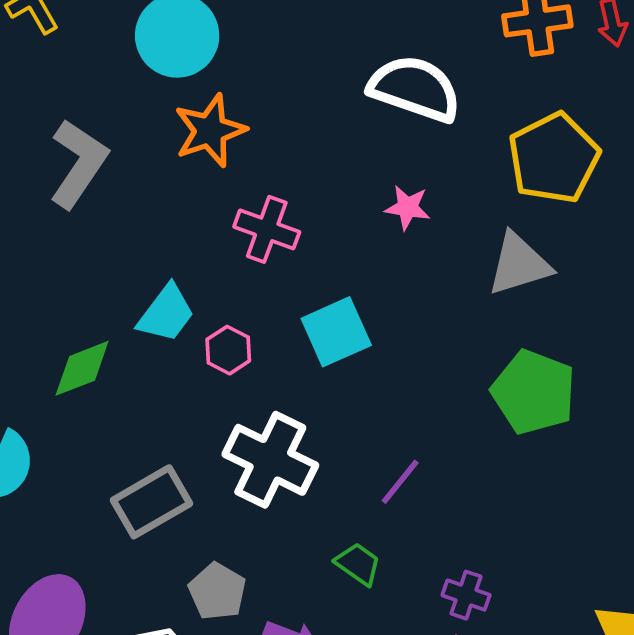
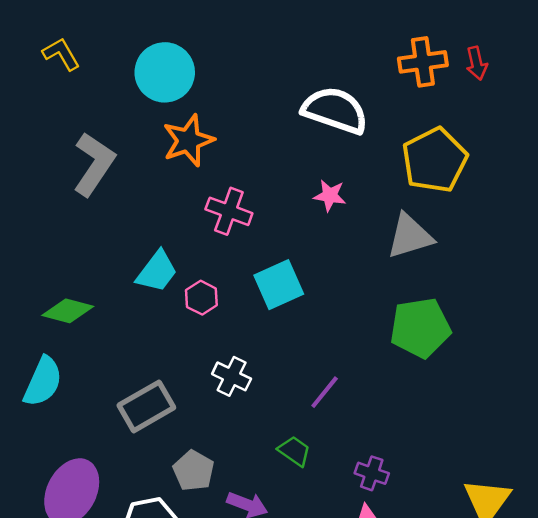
green diamond: (82, 368) -> (68, 311), moved, turned 36
green pentagon: (534, 392) -> (420, 328), turned -30
white cross: (270, 460) -> (232, 376), size x0.6

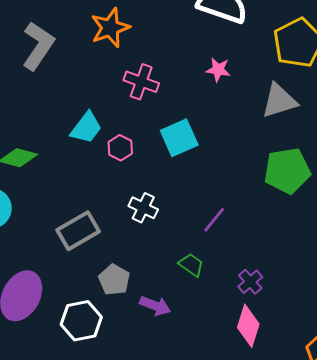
purple cross: (372, 473) -> (250, 282), turned 30

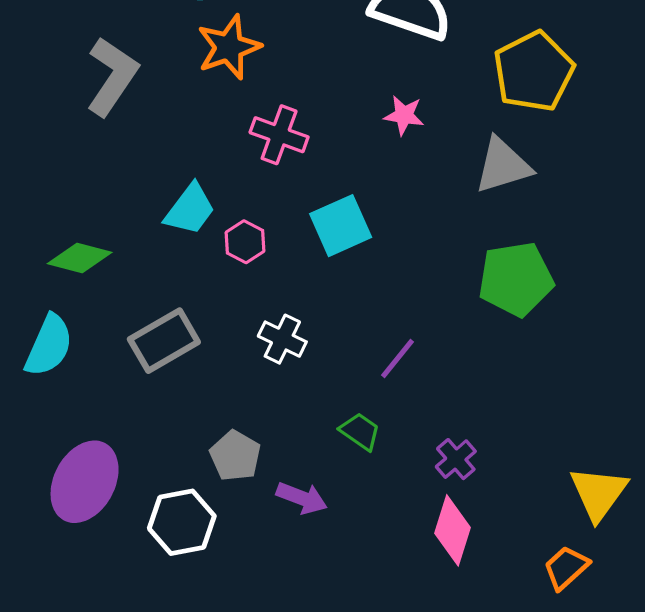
gray rectangle: (78, 231) -> (164, 341), moved

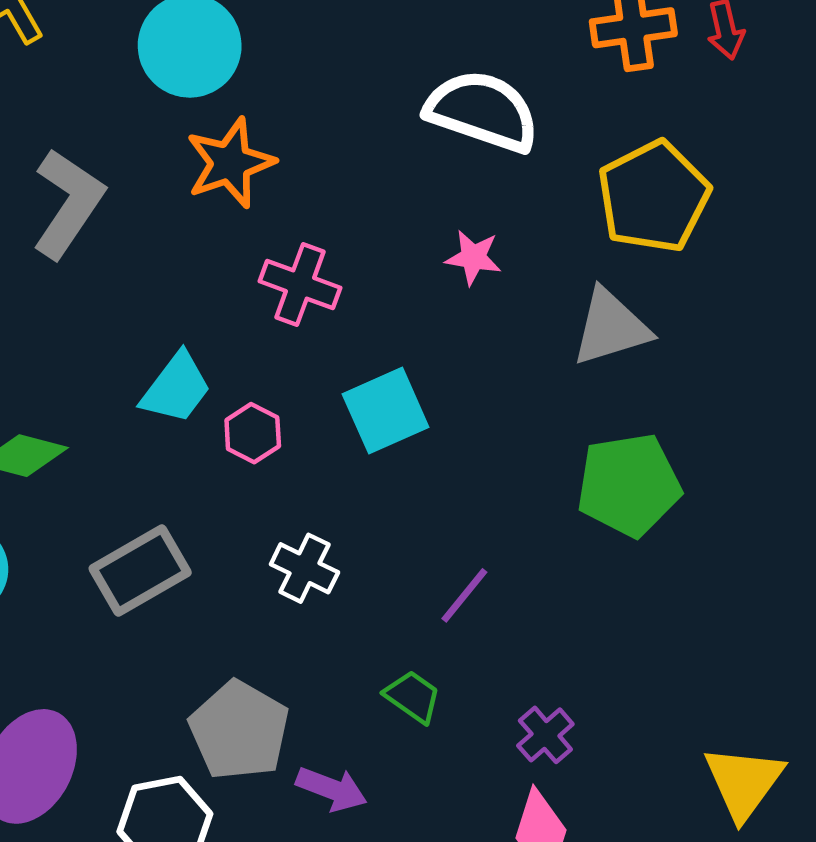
gray pentagon: (235, 456) -> (239, 730), size x1.4

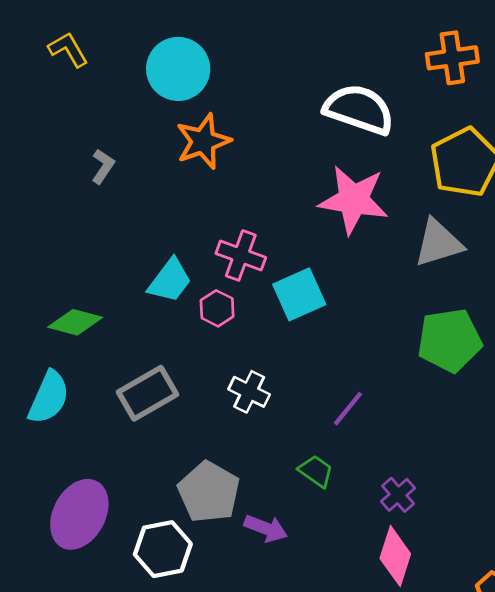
gray L-shape: (68, 203) -> (103, 166), size x0.5
pink star: (473, 257) -> (354, 200), size x2.0
pink cross: (300, 284) -> (241, 255), moved

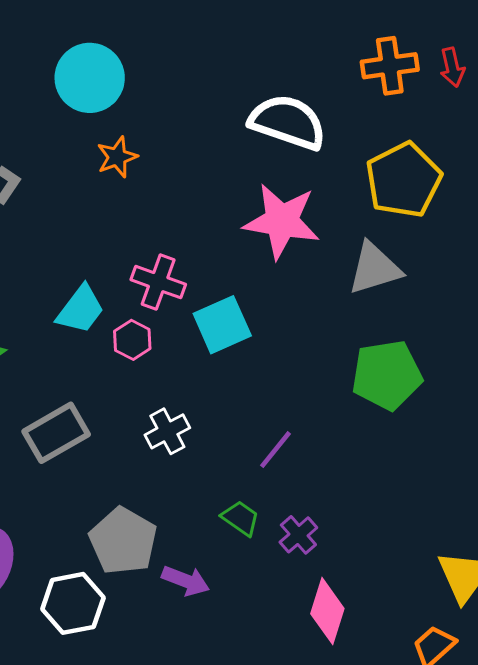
orange star: (203, 141) -> (117, 157), size x0.7
white cross: (249, 392) -> (167, 431), turned 36
purple cross: (398, 495) -> (298, 535), moved

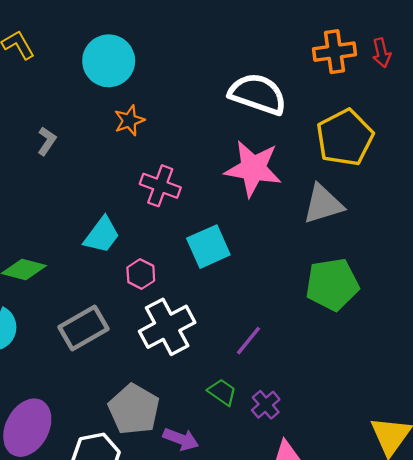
pink cross: (158, 282) -> (160, 186), moved
pink hexagon: (132, 340) -> (141, 274), moved
white cross: (167, 431) -> (167, 327), size x1.6

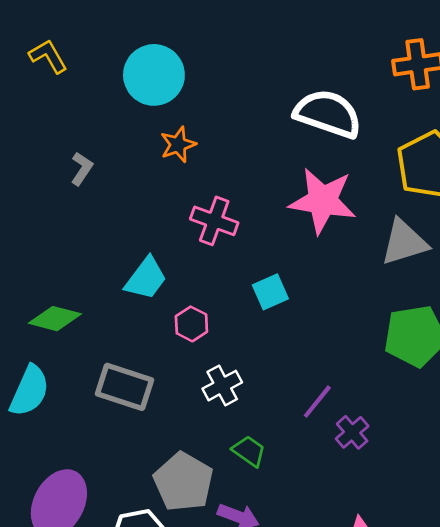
cyan square: (208, 247) -> (270, 292), size x0.7
white cross: (167, 327) -> (222, 386), size x0.6
gray rectangle: (83, 328) -> (125, 387), turned 48
green trapezoid: (222, 392) -> (249, 451), moved
purple cross: (266, 405) -> (352, 432), moved

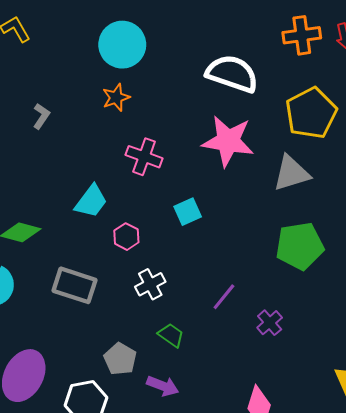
cyan circle: (154, 75) -> (122, 45), moved
purple cross: (352, 432) -> (270, 323), moved
gray pentagon: (183, 482) -> (120, 359), size x0.7

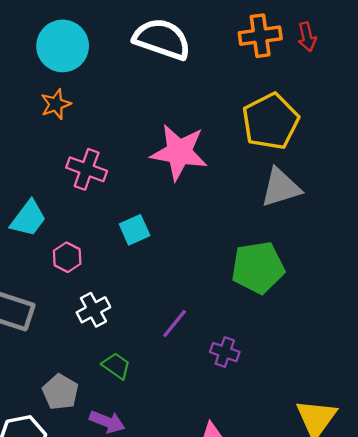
white semicircle: (232, 74) -> (162, 39), moved
gray triangle: (291, 173) -> (281, 188), moved
purple cross: (270, 323) -> (225, 352), turned -30

